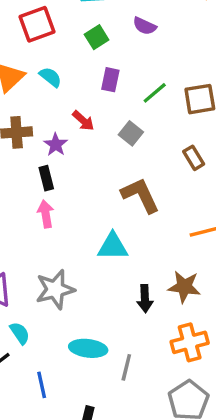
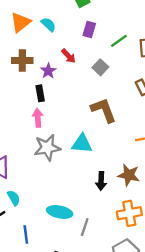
gray star: (55, 289) -> (47, 148), moved

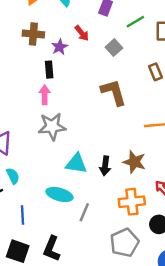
cyan triangle: (82, 144) -> (76, 164), moved

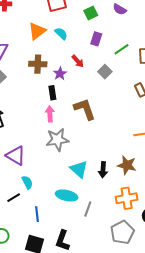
brown L-shape: (114, 92) -> (85, 109), moved
cyan triangle: (76, 164) -> (79, 169), turned 36

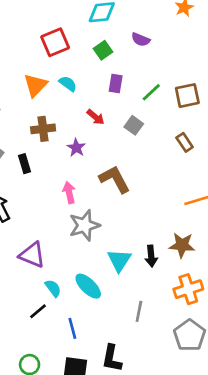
purple star: (60, 74) -> (76, 148), moved
black rectangle: (52, 93) -> (24, 164), moved
cyan triangle: (79, 169) -> (119, 260), turned 30
cyan ellipse: (67, 195) -> (88, 286), moved, turned 40

